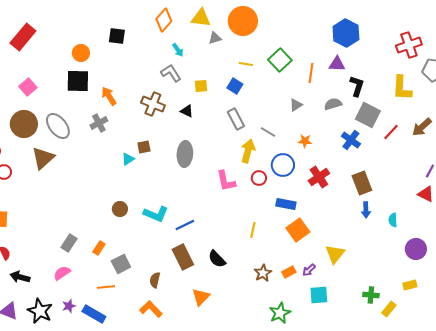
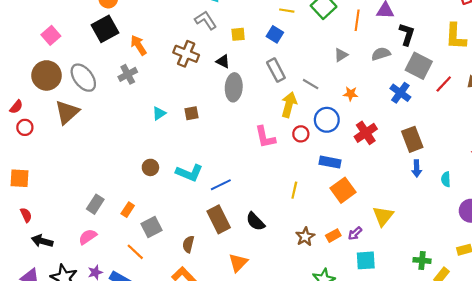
black square: (78, 81) -> (105, 29), turned -30
brown square: (144, 147) -> (192, 113), moved
gray ellipse: (185, 154) -> (234, 87), moved
orange line: (106, 287) -> (135, 252), turned 48

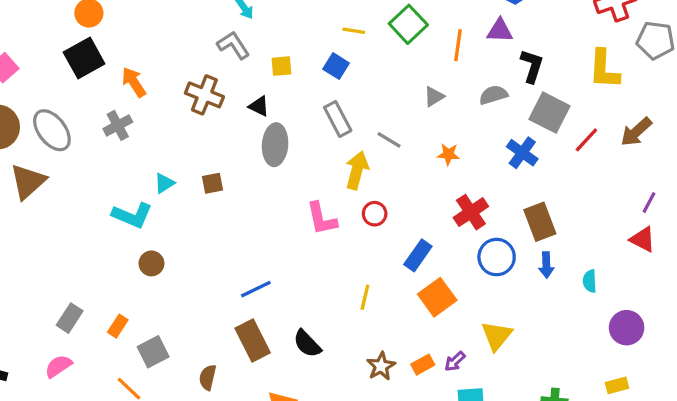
blue circle: (327, 120) -> (497, 257), moved
blue rectangle: (330, 162) -> (418, 255), turned -66
cyan L-shape: (189, 173) -> (132, 215), moved

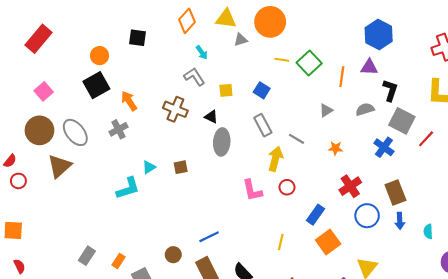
yellow line: (354, 31) -> (282, 60), moved
cyan L-shape: (132, 215) -> (128, 188), turned -40
brown circle: (151, 263) -> (173, 255), moved

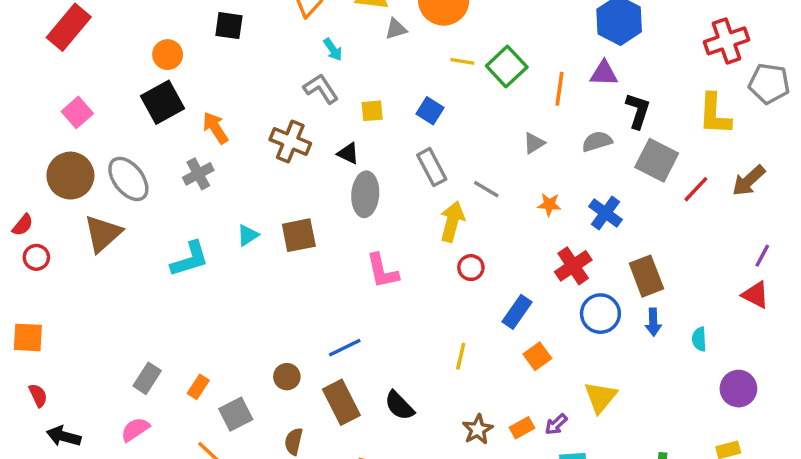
blue cross: (384, 147) -> (606, 213), moved
brown square: (181, 167) -> (299, 235), size x1.5
cyan L-shape: (128, 188) -> (190, 259), moved
pink L-shape: (252, 190) -> (382, 271), moved
orange square: (328, 242) -> (537, 356), size x0.7

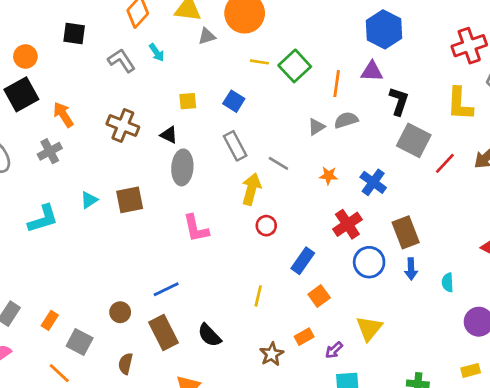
gray L-shape: (321, 89) -> (121, 61), moved
gray semicircle: (597, 141) -> (346, 120), moved
gray square: (236, 414) -> (80, 342), turned -35
orange rectangle: (522, 428) -> (304, 337), moved

